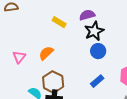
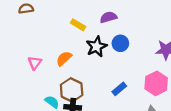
black star: (94, 31) -> (96, 47), moved
blue circle: (98, 51) -> (120, 43), moved

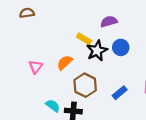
yellow rectangle: (78, 25) -> (84, 39), moved
brown hexagon: (72, 90) -> (85, 85), moved

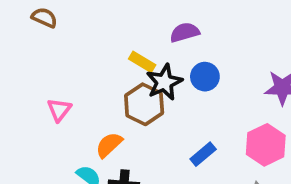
brown semicircle: (27, 13) -> (44, 18), turned 32
orange semicircle: (65, 63) -> (109, 145), moved
brown hexagon: (85, 85) -> (144, 104), moved

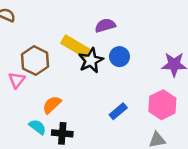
yellow rectangle: (142, 62) -> (75, 46), size x1.5
brown hexagon: (144, 104) -> (35, 61), moved

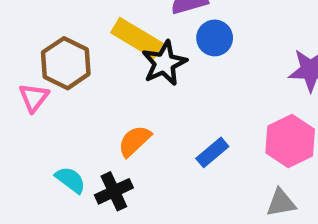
blue circle: (119, 57) -> (215, 38), moved
orange semicircle: (52, 105) -> (134, 141), moved
black cross: (62, 133) -> (114, 191), turned -30

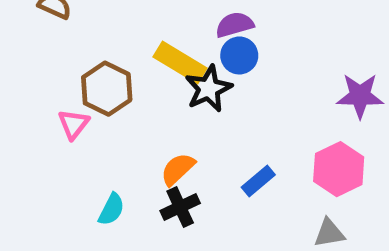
blue circle: (215, 38) -> (239, 55), moved
cyan semicircle: (70, 180) -> (111, 209), turned 80
black cross: (114, 191) -> (180, 207), moved

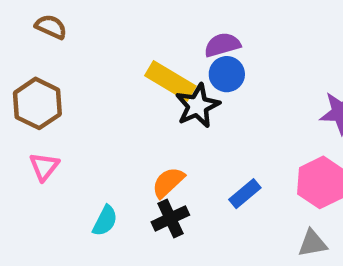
brown hexagon: (107, 89) -> (37, 103), moved
pink triangle: (74, 124) -> (44, 167), moved

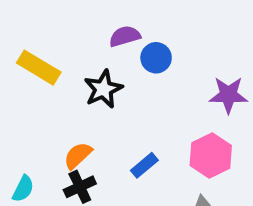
blue circle: (227, 74) -> (156, 58), moved
yellow rectangle: (170, 81) -> (39, 68), moved

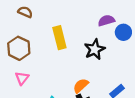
yellow rectangle: (39, 68) -> (59, 38), turned 45

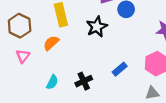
orange semicircle: (81, 86) -> (51, 43), moved

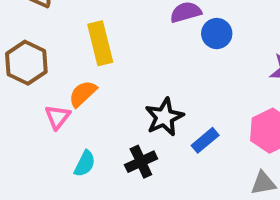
black star: (97, 27) -> (164, 117), moved
pink triangle: (23, 56) -> (57, 117), moved

